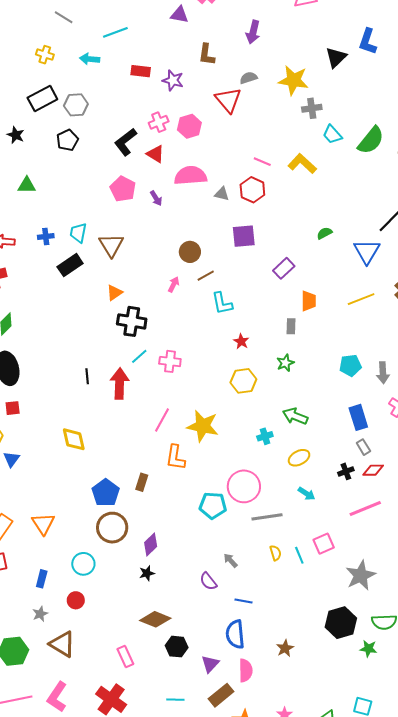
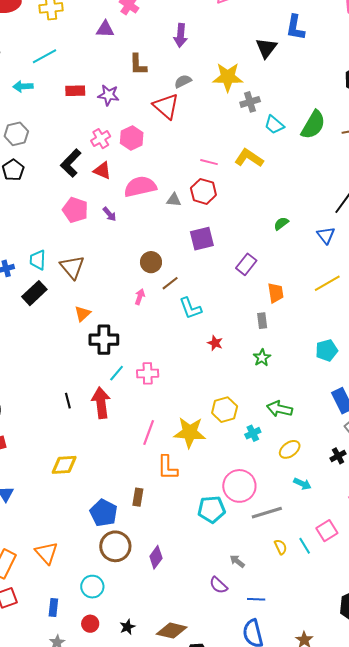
blue triangle: (367, 251) -> (326, 235), size x0.7
yellow hexagon: (243, 381) -> (225, 410), moved
yellow diamond: (74, 439) -> (64, 465), turned -72
black star: (147, 573) -> (127, 627), moved

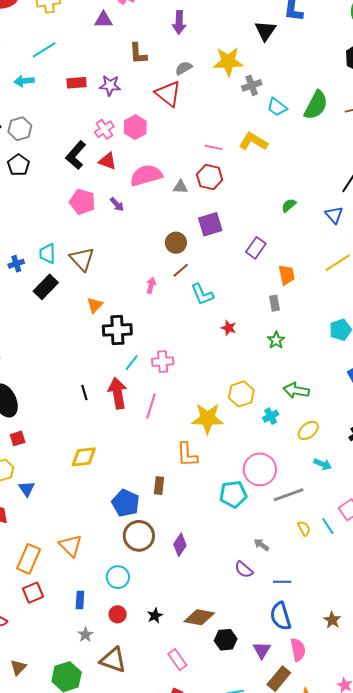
brown circle: (151, 262) -> (176, 243), moved
pink line: (149, 432) -> (151, 406), moved

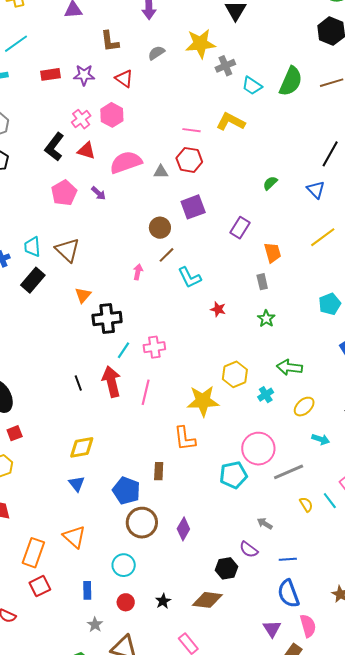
red triangle: (168, 94) -> (124, 78), moved, size x0.7
pink pentagon: (82, 202) -> (64, 193), turned 30
blue triangle: (27, 489) -> (77, 484), moved
black hexagon: (226, 640) -> (227, 568), moved

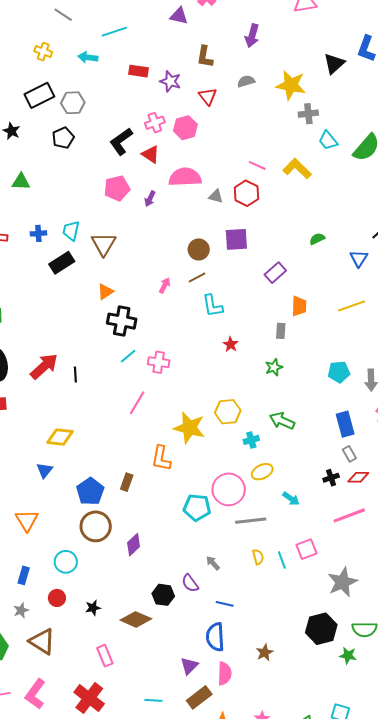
purple arrow: (99, 193) -> (150, 199), turned 56
red arrow: (111, 382) -> (44, 366), moved, turned 44
yellow ellipse: (304, 407) -> (262, 472), moved

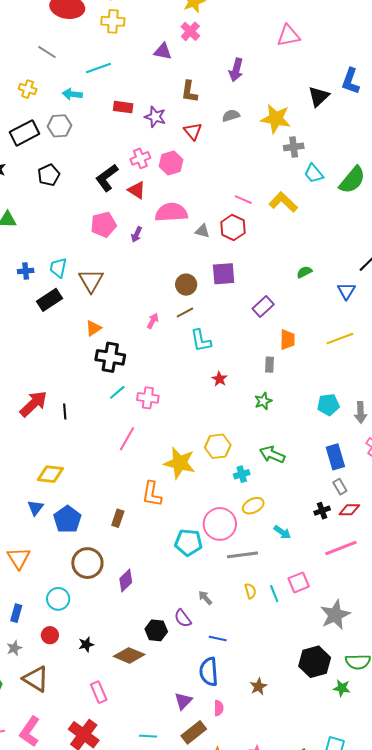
gray hexagon: (73, 103) -> (60, 126), moved
blue pentagon: (90, 491) -> (67, 519), moved
pink semicircle: (225, 673) -> (219, 708), size x0.7

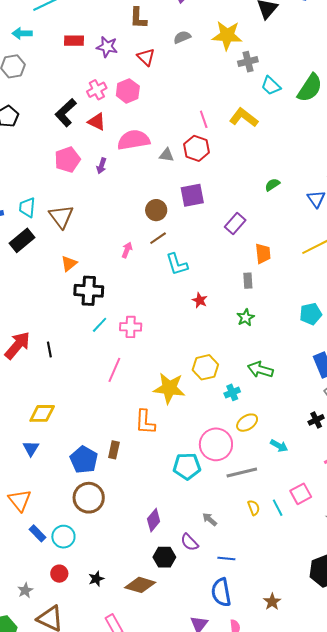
pink line: (243, 200) -> (204, 119), turned 54
blue pentagon: (67, 519) -> (84, 460), moved
purple diamond: (126, 581) -> (154, 520), moved
blue rectangle: (16, 613) -> (37, 533), moved, turned -54

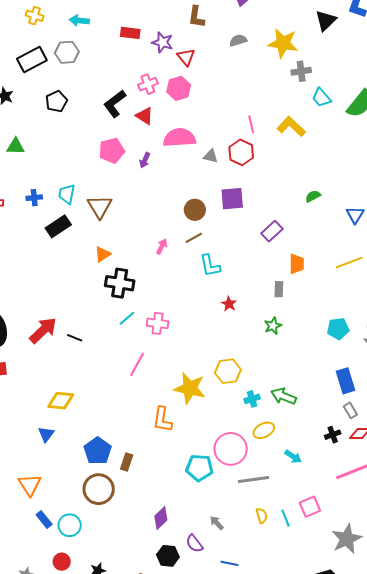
red triangle: (146, 57) -> (186, 57), moved
black line: (49, 350) -> (75, 338), turned -63
green arrow: (260, 370) -> (284, 396), moved
brown rectangle: (114, 450) -> (127, 462), moved

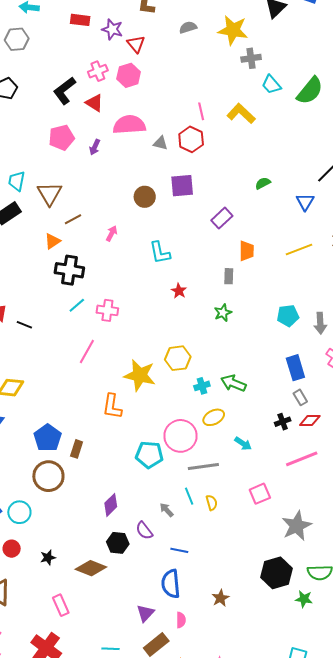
brown line: (194, 238) -> (73, 219), moved
cyan line: (286, 518) -> (189, 496), moved

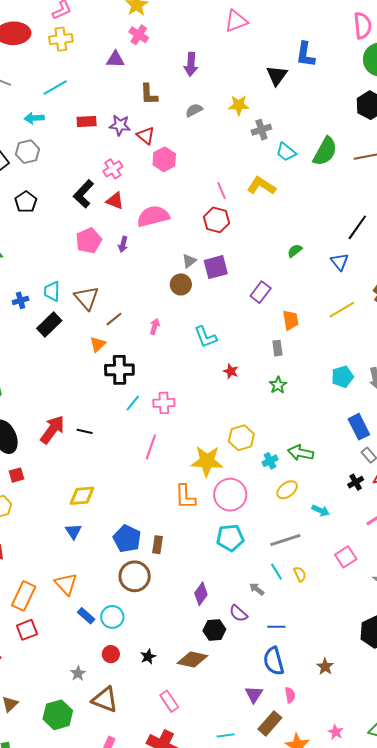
yellow star: (233, 30) -> (239, 105), size x0.7
pink hexagon: (129, 75) -> (164, 159), moved
gray triangle: (160, 143) -> (189, 261), moved, turned -42
pink circle: (180, 436) -> (230, 495), moved

